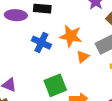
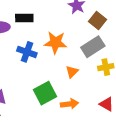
orange triangle: (83, 57) -> (72, 72), moved

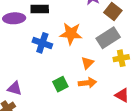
green square: (45, 93) -> (60, 84), size x0.7
orange arrow: (70, 104) -> (87, 83), moved

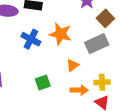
yellow cross: (121, 58) -> (102, 82), moved
orange arrow: (87, 83) -> (79, 90), moved

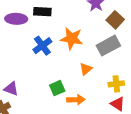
blue cross: (31, 39) -> (42, 46), turned 30
orange arrow: (79, 90) -> (76, 100), moved

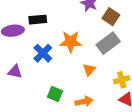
green square: (57, 88) -> (55, 94), moved, turned -35
purple triangle: (11, 89) -> (15, 72), moved

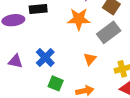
orange star: (71, 42) -> (79, 19), moved
blue cross: (43, 53) -> (45, 57), moved

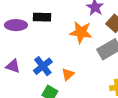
orange triangle: (90, 59) -> (68, 74), moved

